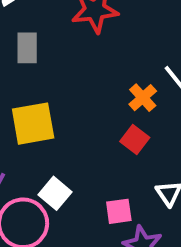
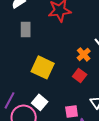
yellow square: (33, 124) -> (43, 67), moved, turned 35

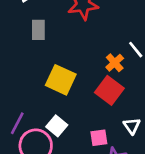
red square: (80, 75) -> (109, 90), size x1.5

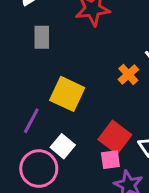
red square: (109, 90) -> (115, 137), moved
purple line: (17, 123) -> (31, 121), moved

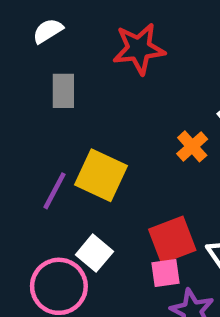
purple line: (31, 121) -> (54, 191), moved
red square: (115, 137) -> (172, 240), turned 32

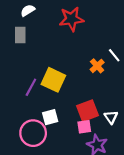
gray rectangle: (63, 91) -> (20, 35), moved
white square: (94, 253) -> (50, 117), turned 35

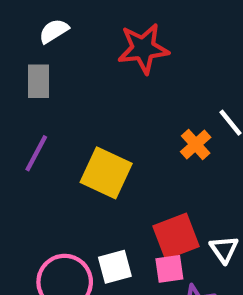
purple line: (31, 87) -> (36, 153), moved
white square: (50, 117) -> (115, 267), moved

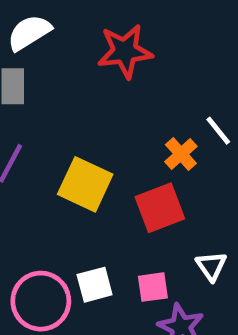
white semicircle: (54, 31) -> (29, 33), size x1.4
red square: (176, 236) -> (160, 208), moved

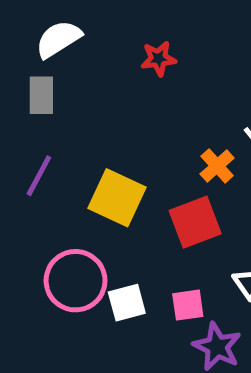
red star: (125, 51) -> (158, 59), size x0.6
pink circle: (41, 301) -> (76, 281), moved

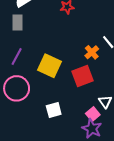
pink circle: (76, 281) -> (17, 88), moved
pink square: (188, 305) -> (93, 114), moved, turned -32

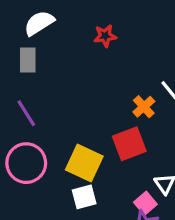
purple line: (17, 56) -> (26, 113), turned -60
yellow square: (50, 66) -> (84, 163), moved

